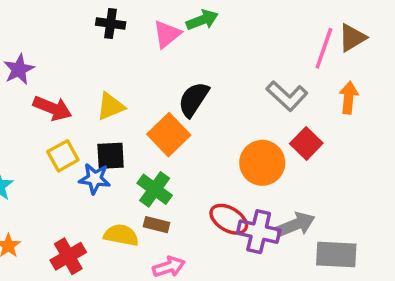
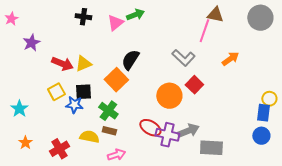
brown triangle: (352, 38) -> (215, 15), moved, turned 42
orange arrow: (349, 98) -> (230, 59), moved, turned 48
red arrow: (52, 108) -> (62, 64), moved

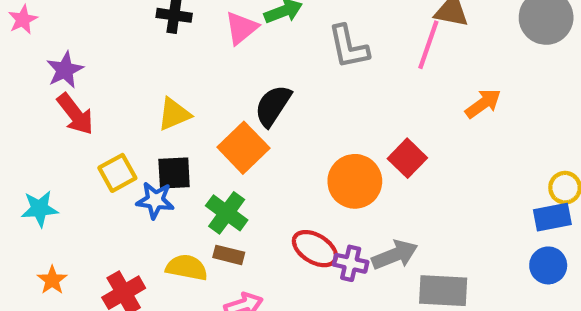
gray L-shape: (183, 58) -> (349, 47), moved, turned 35
red arrow: (62, 64) -> (75, 114), moved, turned 30
cyan star: (19, 109) -> (40, 209), turned 30
blue rectangle: (263, 113) -> (552, 217), turned 72
purple cross: (167, 135) -> (351, 263), size x0.7

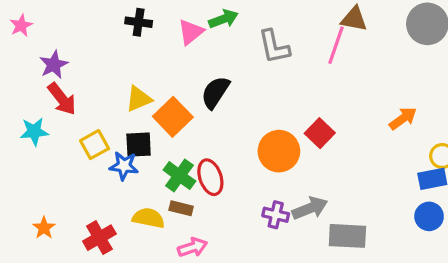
orange arrow: (483, 104) -> (403, 118), moved
orange square: (243, 148) -> (173, 117), moved
cyan star: (40, 209) -> (34, 132), moved
red ellipse: (315, 249) -> (210, 177), moved, turned 40

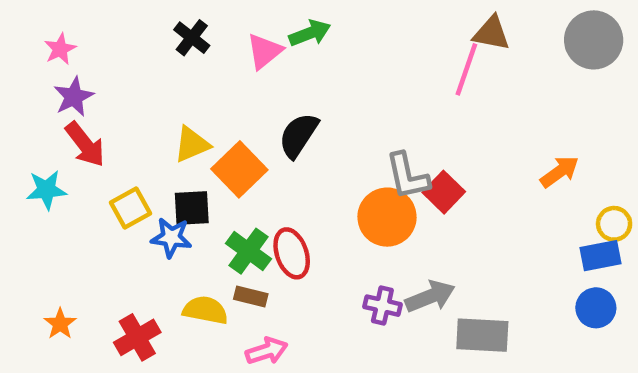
black cross: (139, 22) -> (192, 38), turned 30
pink star: (21, 25) -> (60, 49), moved
gray L-shape: (274, 47) -> (407, 176), moved

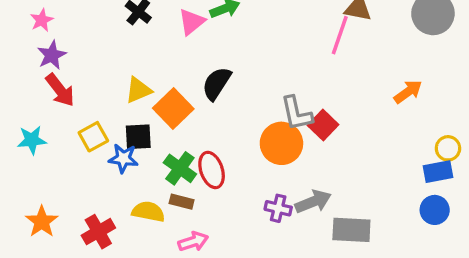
orange arrow: (560, 172) -> (408, 92), moved
cyan star: (46, 190) -> (32, 140), moved
orange star: (60, 324) -> (42, 222), size x1.4

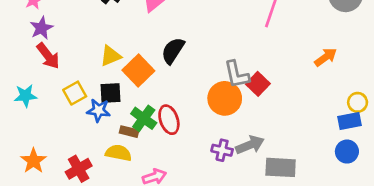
brown rectangle: (182, 202) -> (129, 132), moved

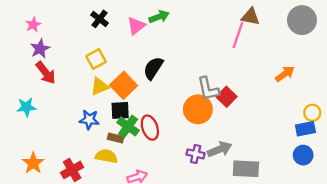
yellow triangle: (110, 56) -> (100, 86), moved
yellow square: (75, 93) -> (96, 59), moved
black square: (110, 93) -> (120, 110), moved

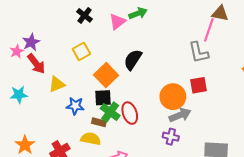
pink star: (33, 25) -> (17, 51), moved
yellow triangle: (100, 86) -> (57, 84), moved
gray L-shape: (208, 89) -> (199, 52), moved
red square: (226, 97) -> (199, 85), turned 36
gray arrow: (220, 149) -> (180, 115), moved

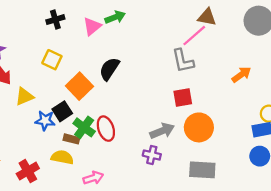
black cross: (85, 15) -> (55, 20), turned 35
pink line: (209, 30) -> (194, 36), turned 30
yellow square: (81, 51) -> (52, 60), turned -36
orange circle: (173, 97) -> (199, 127), moved
black square: (103, 98) -> (62, 111), moved, turned -30

